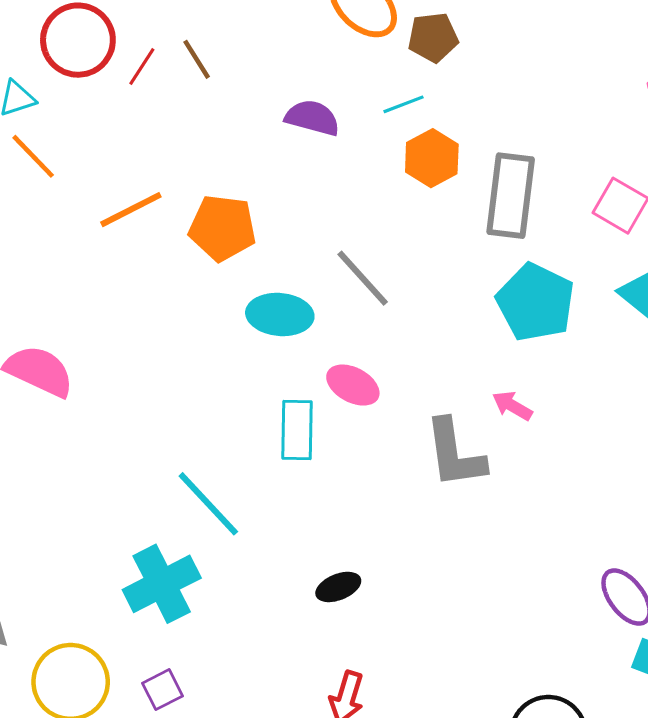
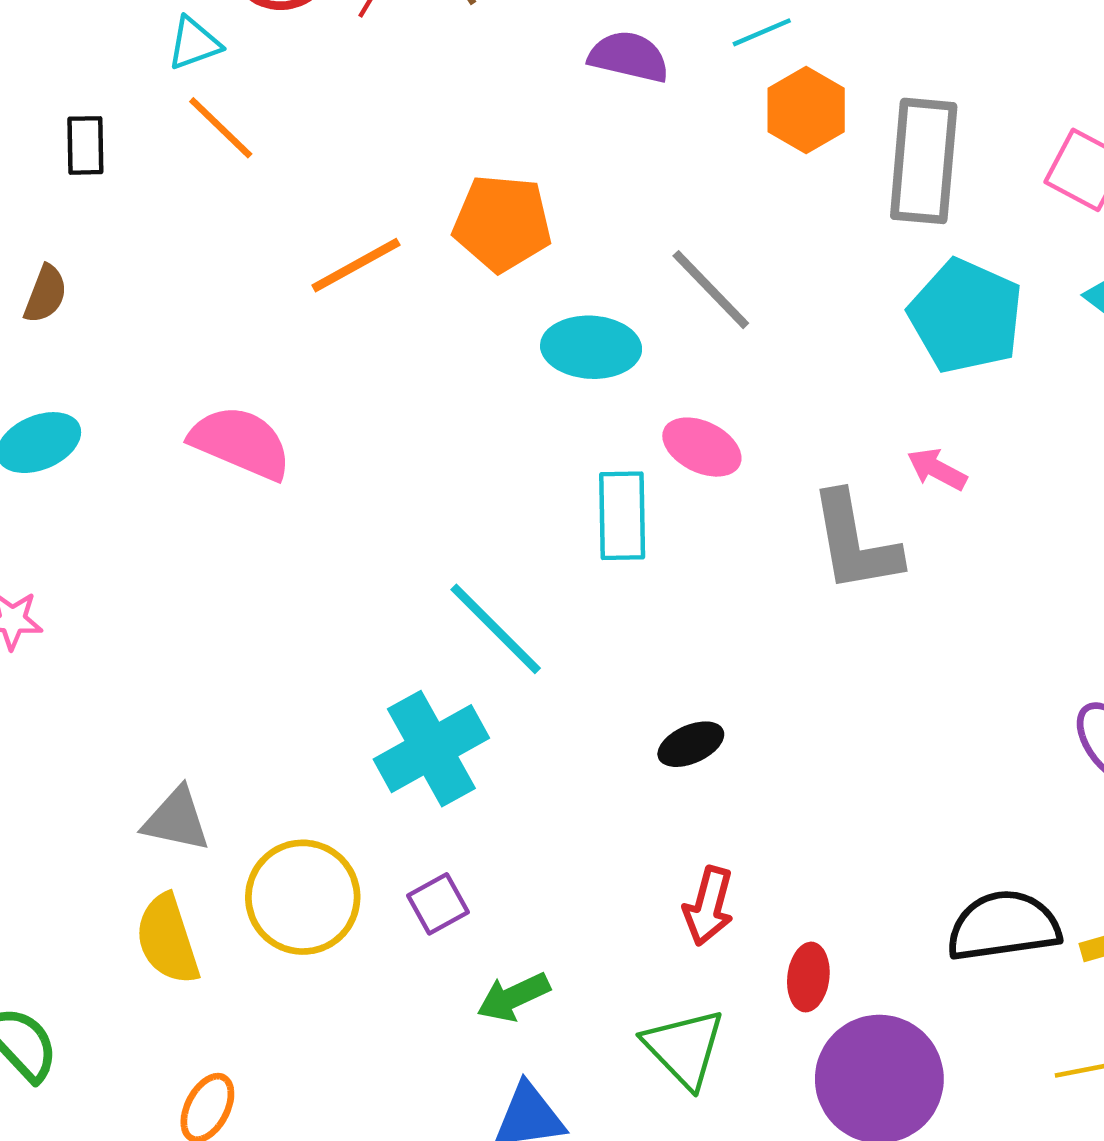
orange line: (131, 210) -> (356, 265), moved

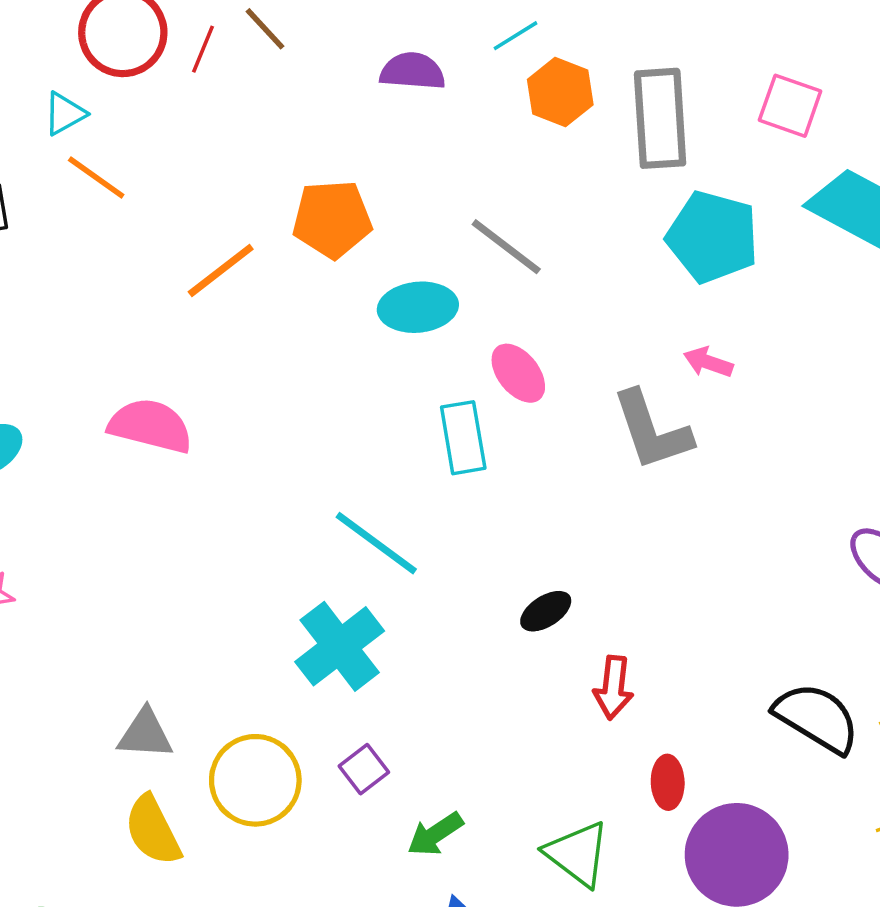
pink ellipse: (702, 447) -> (518, 373), turned 34
red arrow: (709, 906) -> (613, 688), moved
black semicircle: (1004, 926) -> (817, 718), turned 48

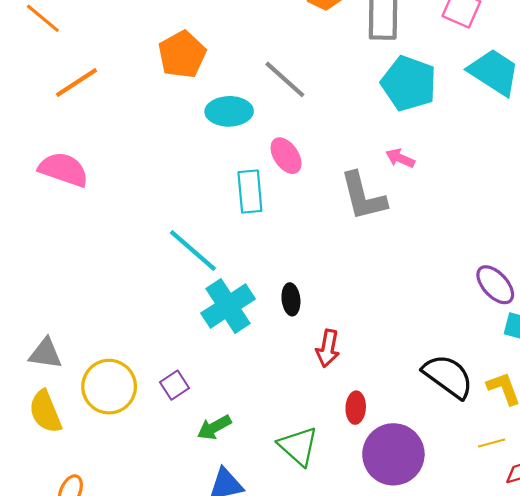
orange pentagon: (332, 219) -> (182, 55), turned -30
orange line: (221, 271) -> (77, 83), moved
black ellipse: (546, 611) -> (291, 299), turned -68
cyan cross: (340, 646) -> (228, 306), moved

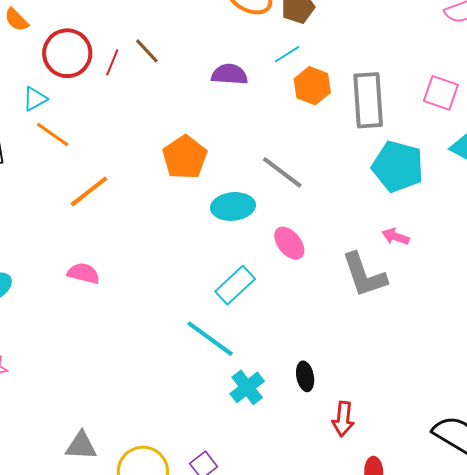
pink semicircle: (63, 169) -> (83, 273), size x0.7
cyan rectangle: (250, 192) -> (235, 285), moved, turned 57
cyan cross: (228, 306) -> (247, 387), size x0.7

